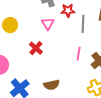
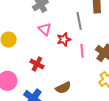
red star: (68, 10) -> (64, 39), moved
red cross: (36, 48) -> (37, 64), moved

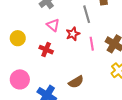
red cross: (37, 64) -> (46, 50), moved

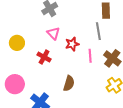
gray line: (87, 14) -> (98, 31), moved
brown semicircle: (76, 82) -> (69, 83), moved, turned -49

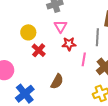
pink triangle: (53, 33) -> (61, 26), moved
yellow circle: (17, 43) -> (28, 32), moved

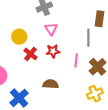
red star: (69, 44) -> (53, 51), moved
brown semicircle: (57, 81) -> (51, 84), turned -112

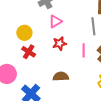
pink triangle: (51, 29) -> (55, 22), turned 40
red cross: (31, 54) -> (29, 52), moved

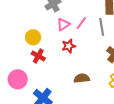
pink line: (84, 50) -> (81, 23), moved, turned 40
brown semicircle: (61, 76) -> (82, 78), moved

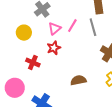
yellow circle: (33, 37) -> (24, 33), moved
red star: (69, 46) -> (54, 48), moved

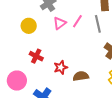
red star: (54, 48) -> (61, 67), moved

